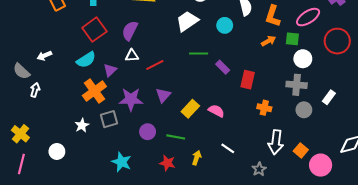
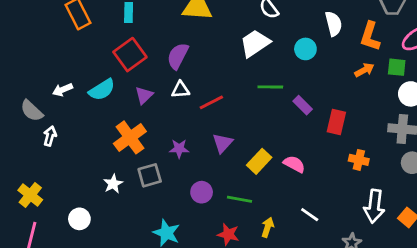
cyan semicircle: (86, 60) -> (102, 90), moved
purple triangle: (110, 70) -> (144, 95), moved
purple star: (131, 99) -> (179, 149), size x0.6

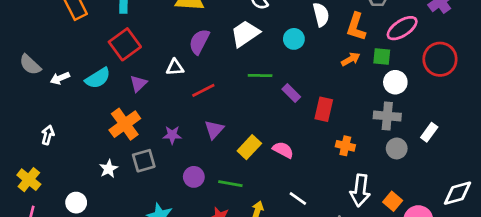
purple semicircle: (178, 56) -> (199, 42), moved
white triangle: (180, 90) -> (175, 67), moved
gray semicircle: (32, 111) -> (30, 65), moved
white arrow: (50, 136) -> (48, 135), moved

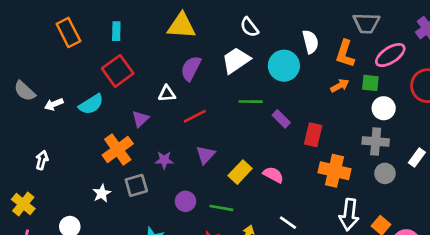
cyan circle: (294, 39) -> (284, 66), size x1.5
purple triangle: (138, 84) -> (140, 119), moved
orange cross: (345, 146) -> (334, 171), size x1.6

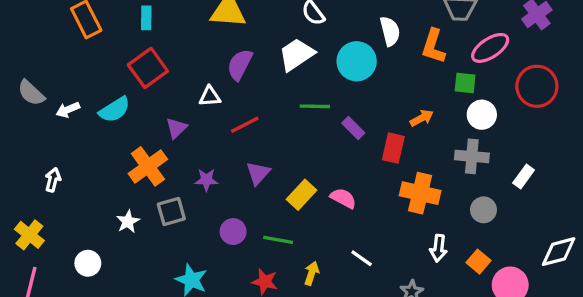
orange arrow: (340, 86) -> (422, 118), moved
gray circle: (385, 173) -> (483, 210), moved
white arrow: (349, 215) -> (438, 248), size x0.7

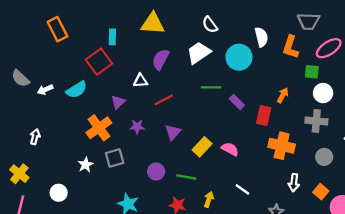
cyan rectangle: (146, 18) -> (112, 37), moved
orange arrow: (422, 118) -> (283, 95), turned -32
purple star: (206, 180) -> (137, 127), moved

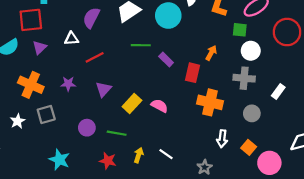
red square: (99, 62) -> (31, 20), turned 30
purple triangle: (118, 102) -> (40, 47), moved
orange cross: (99, 128) -> (31, 85), turned -30
white line: (242, 189) -> (166, 154), moved

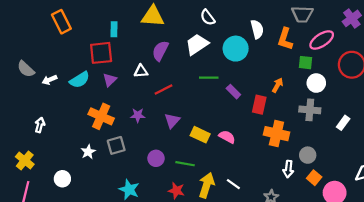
yellow rectangle: (132, 103) -> (200, 135), turned 72
gray circle: (252, 113) -> (308, 155), moved
yellow arrow: (139, 155) -> (207, 185), size x1.6

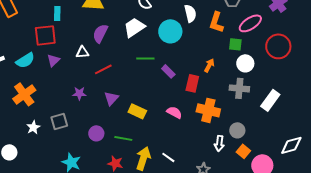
orange cross: (101, 116) -> (24, 94), moved, turned 30
white rectangle: (343, 123) -> (270, 100), size x1.5
pink semicircle: (227, 137) -> (174, 112), moved

